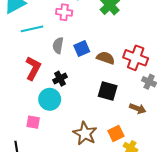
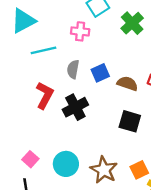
black cross: (60, 79) -> (75, 107), size x1.5
cyan circle: (50, 99) -> (66, 164), moved
pink square: (33, 122) -> (30, 159), moved, turned 32

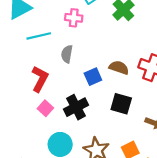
blue square: (100, 73) -> (93, 77), moved
black cross: (75, 107) -> (76, 107), moved
pink square: (30, 159) -> (45, 108), moved

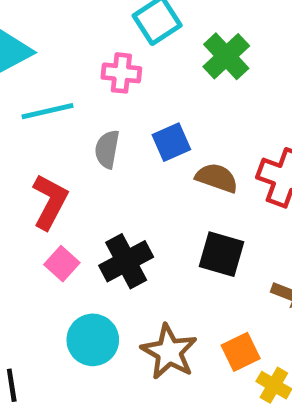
blue square: (93, 77) -> (171, 142), moved

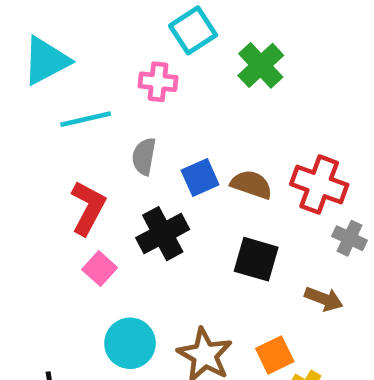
blue square: (171, 142) -> (200, 177), moved
black cross: (126, 261) -> (163, 234), moved

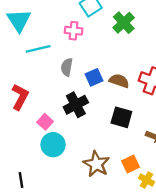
cyan triangle: (46, 61) -> (19, 20), turned -35
red L-shape: (88, 208) -> (20, 97), moved
cyan circle: (130, 343) -> (53, 145), moved

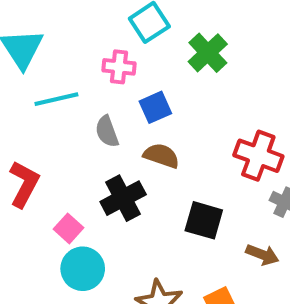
gray semicircle: (67, 67) -> (107, 131), turned -30
blue square: (94, 77) -> (155, 107), moved
brown semicircle: (119, 81) -> (161, 156), moved

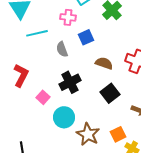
brown semicircle: (161, 156) -> (104, 63), moved
black square: (204, 220) -> (110, 93), turned 36
cyan circle: (83, 269) -> (64, 117), moved

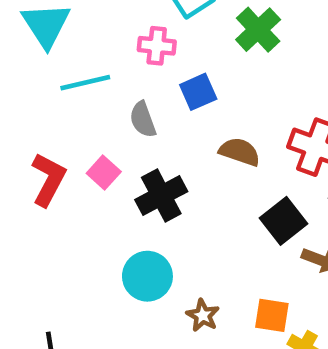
black square: (110, 93) -> (283, 221), moved
pink square: (43, 97) -> (104, 172), moved
brown star: (88, 134) -> (203, 315), size x0.6
orange square: (118, 134) -> (272, 315), turned 35

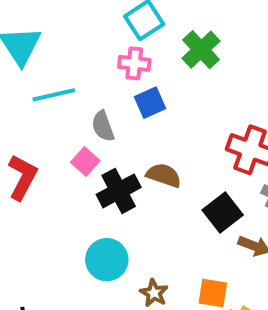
pink cross: (157, 46) -> (134, 63), moved
brown semicircle: (240, 152) -> (164, 175), moved
pink square: (104, 172) -> (85, 162), moved

